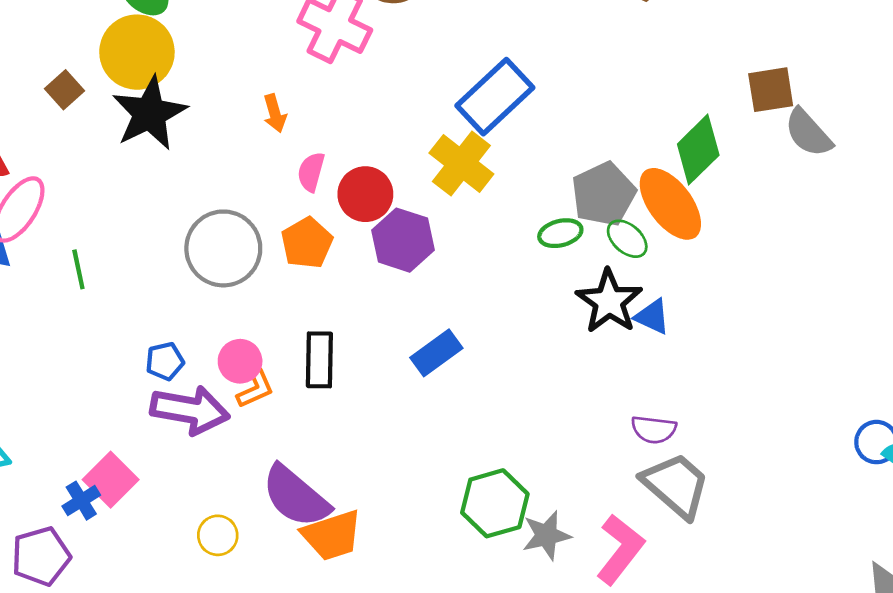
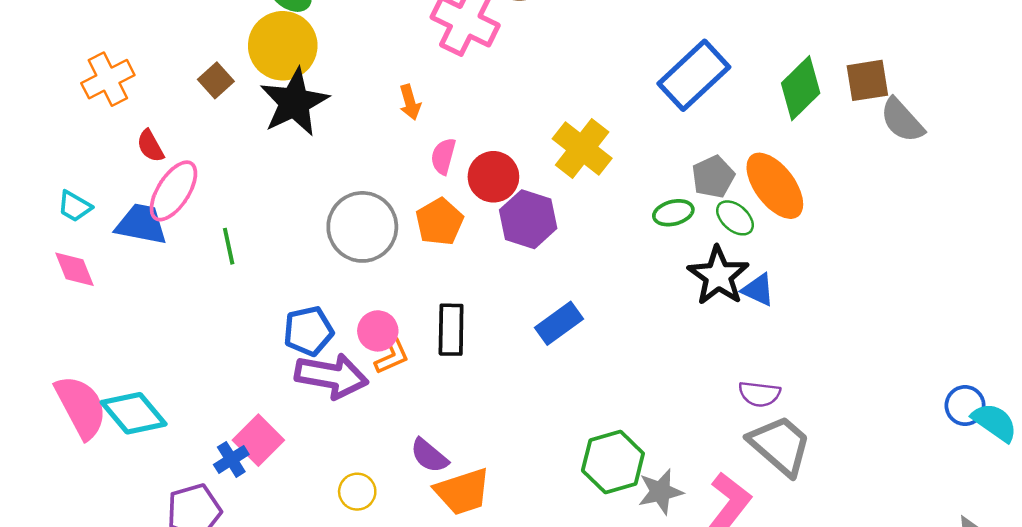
blue rectangle: (495, 97) -> (694, 75), moved
green diamond: (698, 150) -> (801, 88), moved
gray pentagon: (604, 194) -> (713, 177), size x0.7
blue pentagon: (165, 361) -> (308, 331), size x1.4
purple semicircle: (296, 496) -> (429, 456), size x0.6

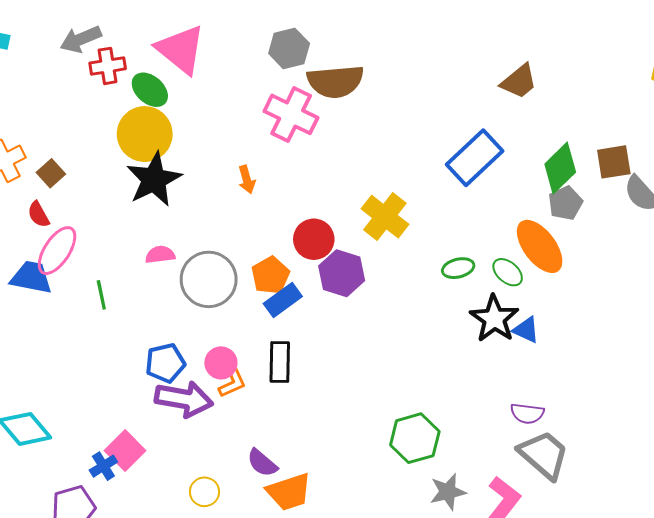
brown square: (216, 80) -> (51, 173), moved
pink semicircle: (443, 156) -> (160, 255), moved, turned 68
gray pentagon: (713, 177) -> (565, 203), moved
blue rectangle: (559, 323) -> (283, 300), moved
green hexagon: (613, 462) -> (415, 438), moved

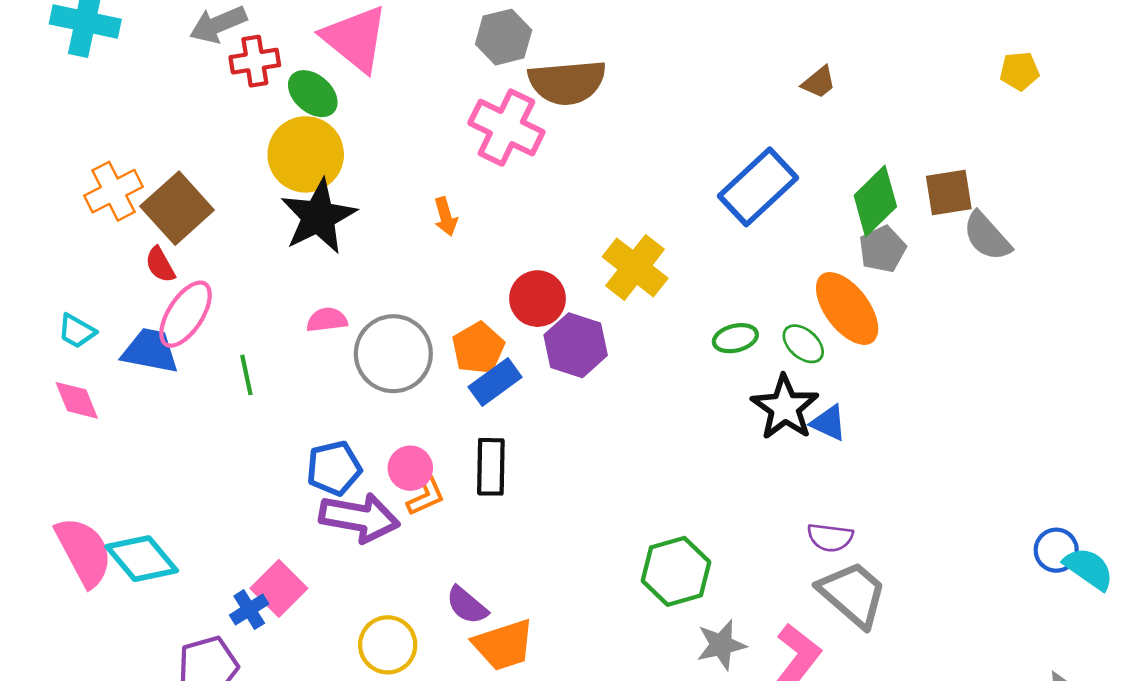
brown trapezoid: (519, 81) -> (819, 82), size x0.7
brown square: (51, 173) -> (177, 208), size x1.8
yellow circle: (204, 492) -> (388, 645), size x1.4

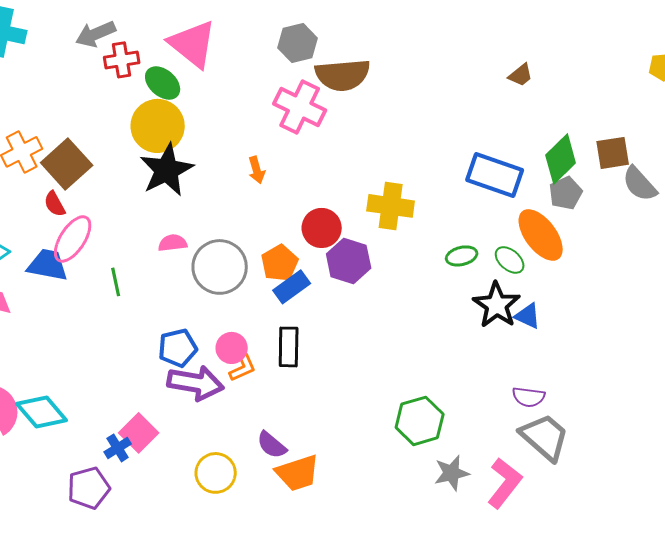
blue rectangle: (758, 187) -> (495, 175), moved, turned 62
yellow cross: (635, 267) -> (391, 206), turned -30

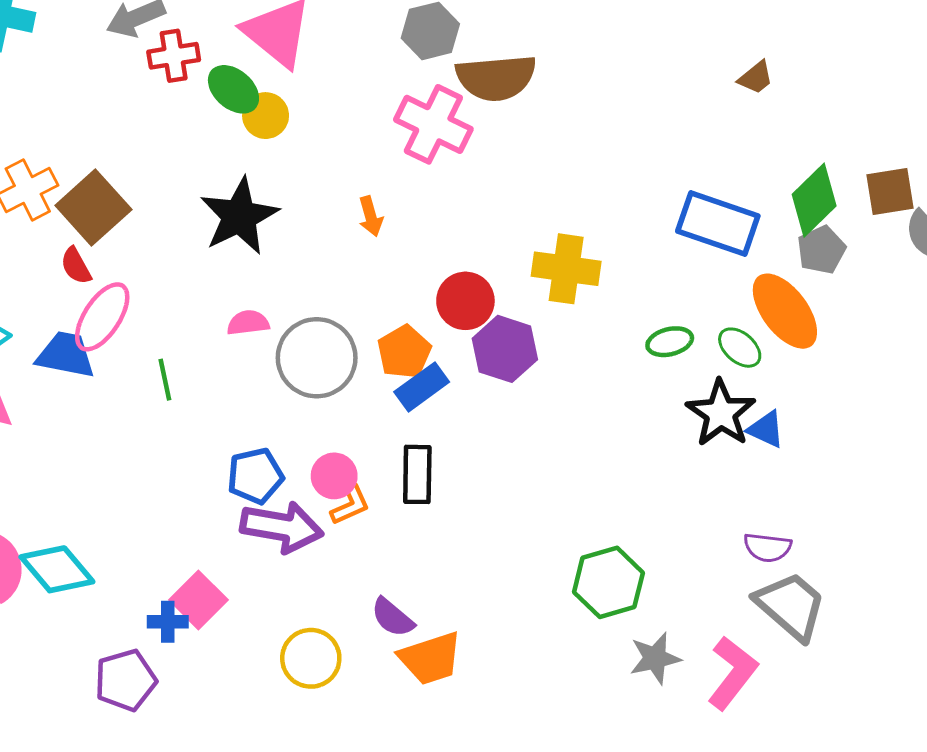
yellow circle: (158, 126) -> (266, 116), moved, size x0.6
blue cross: (118, 448) -> (168, 622), turned 32

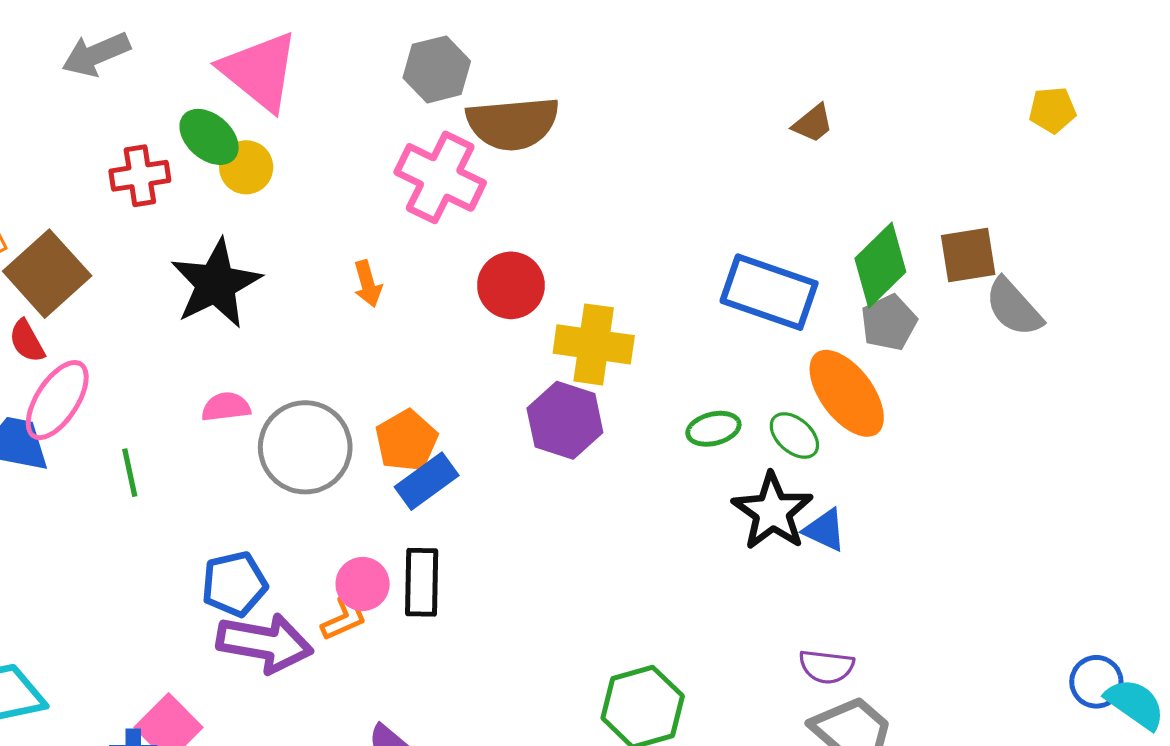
red cross: (174, 56) -> (140, 176), moved
red circle: (465, 301) -> (511, 285), moved
purple hexagon: (505, 349) -> (565, 420), moved
pink circle: (334, 476) -> (363, 584), moved

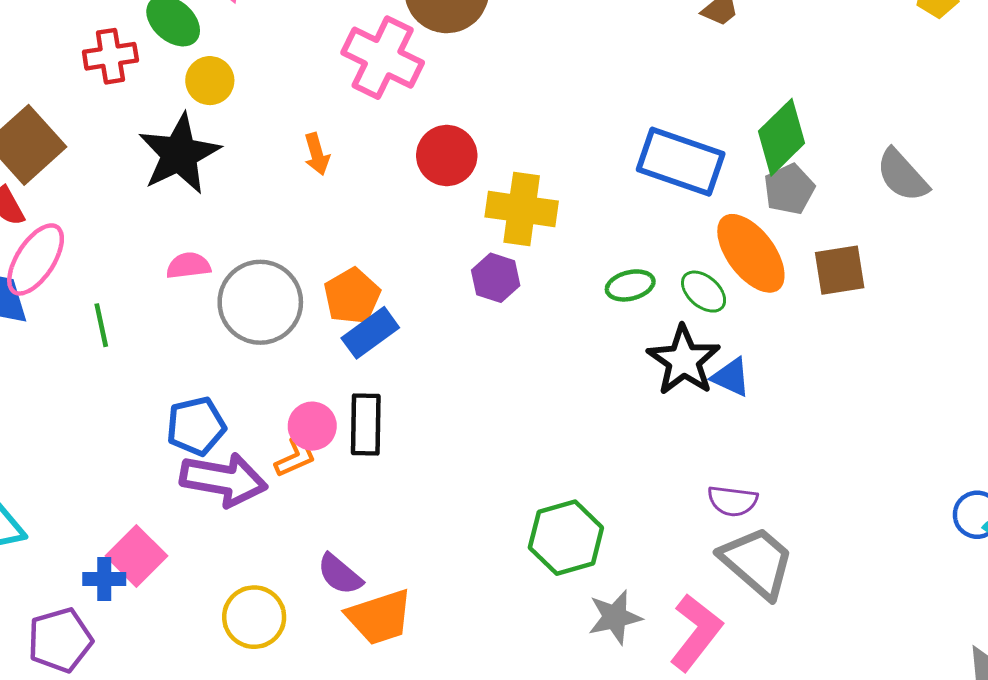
yellow circle: (246, 167) -> (210, 81), moved
brown square: (968, 255) -> (840, 270), moved
purple hexagon: (565, 420) -> (496, 278), size x0.7

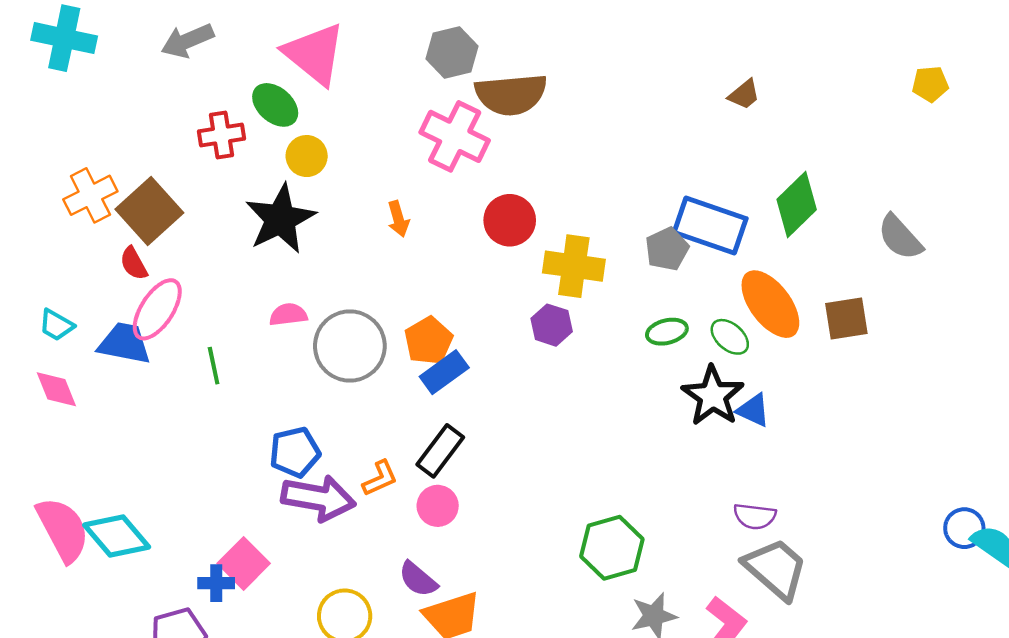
gray pentagon: (789, 189) -> (667, 249), moved
black rectangle: (366, 425) -> (440, 451), turned 36
pink circle: (312, 426) -> (438, 506), moved

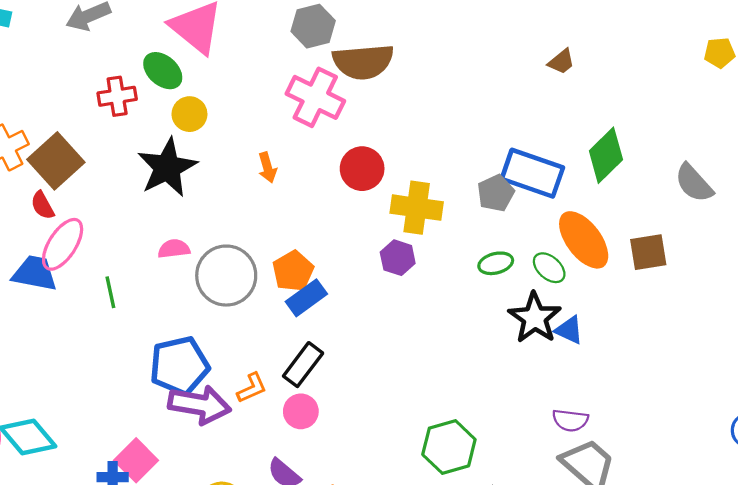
blue pentagon: (295, 452) -> (179, 366), size x1.4

